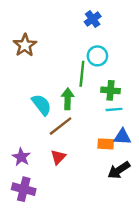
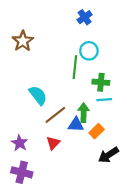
green arrow: (68, 99) -> (84, 113), moved
blue triangle: (122, 137) -> (76, 125), moved
orange rectangle: (106, 144) -> (97, 131), turned -48

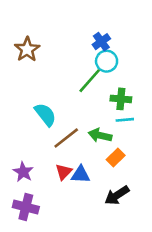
blue cross: (85, 17) -> (101, 42), moved
green line: (75, 67) -> (90, 81), turned 35
green arrow: (84, 113) -> (100, 135), turned -78
blue triangle: (76, 125) -> (81, 174), moved
black arrow: (108, 155) -> (117, 195), moved

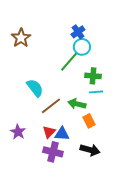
orange rectangle: (116, 158) -> (89, 121), turned -72
black arrow: (117, 195) -> (90, 150), turned -132
purple cross: (26, 207) -> (53, 152), moved

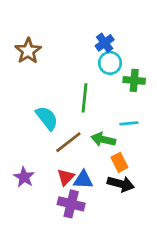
green line: (69, 62) -> (84, 98), moved, turned -35
green cross: (93, 76) -> (134, 80), moved
black arrow: (90, 150) -> (121, 184), moved

